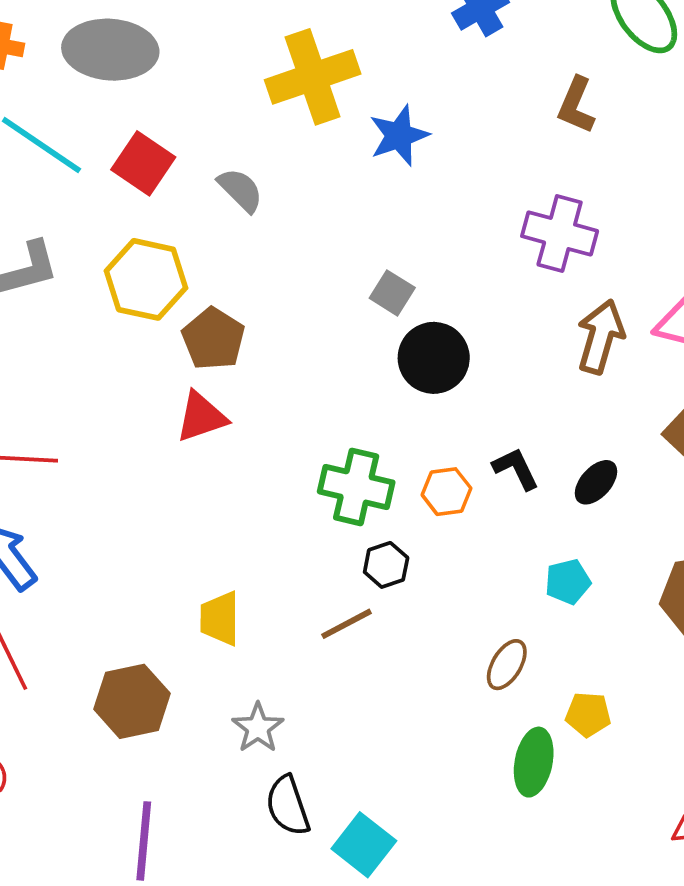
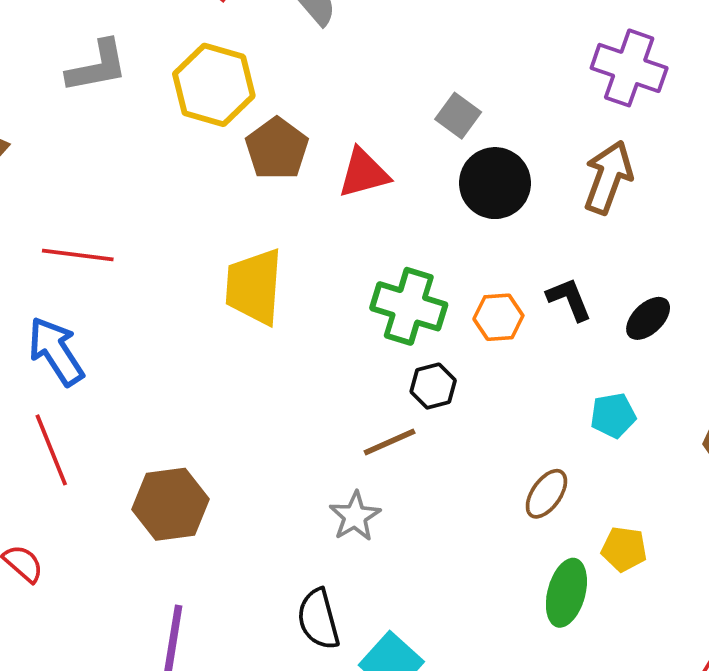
brown arrow: (601, 337) -> (608, 177), moved
red triangle: (201, 417) -> (364, 173), moved
yellow trapezoid: (220, 619) -> (254, 287), moved, size x1.4
gray star: (258, 728) -> (355, 516), moved

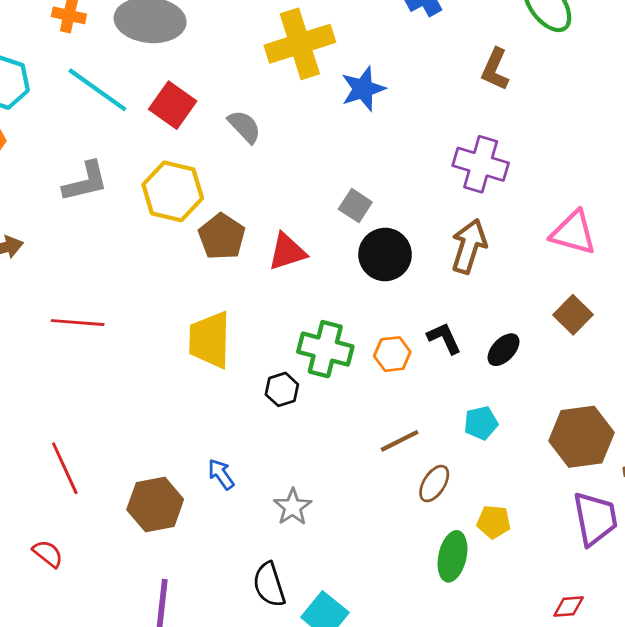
blue arrow: (56, 351) -> (221, 474), moved, size x0.6
black hexagon: (433, 386) -> (282, 389), moved
brown line: (390, 442) -> (400, 441), moved

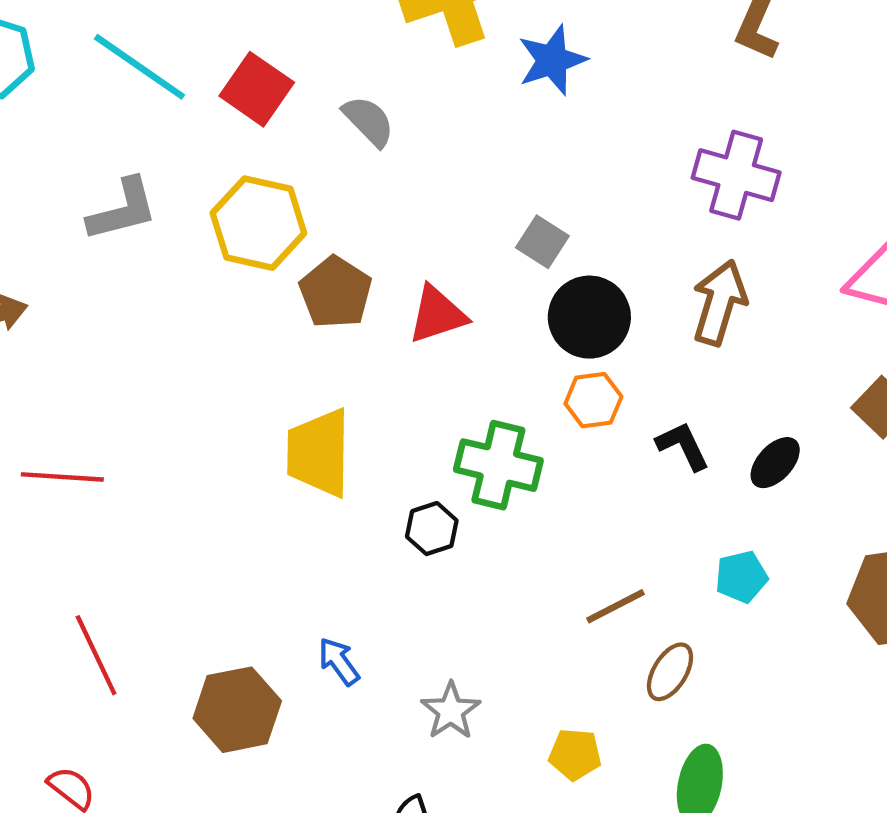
red line: (78, 323) -> (62, 477), moved
orange hexagon: (392, 354) -> (593, 400), moved
yellow pentagon: (494, 522) -> (575, 754), moved

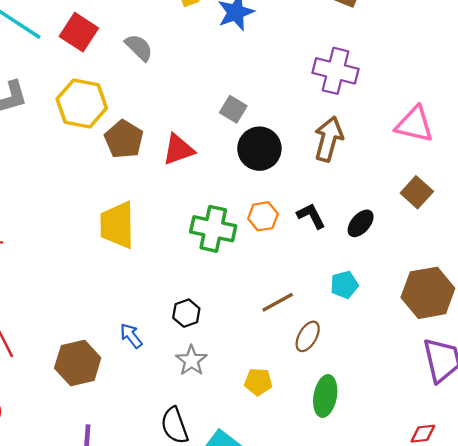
orange hexagon: (593, 400) -> (263, 216), moved
black hexagon: (432, 529) -> (186, 313), moved

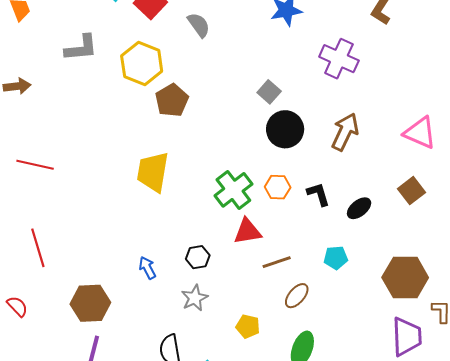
purple cross: (335, 71) -> (339, 59), moved
red triangle: (178, 150) -> (247, 231), moved
green cross: (213, 229) -> (233, 190), turned 30
brown hexagon: (78, 363) -> (90, 303), moved

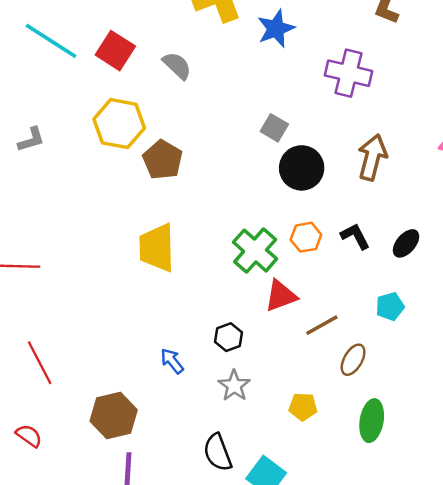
gray L-shape: (81, 48) -> (31, 140), moved, size x0.7

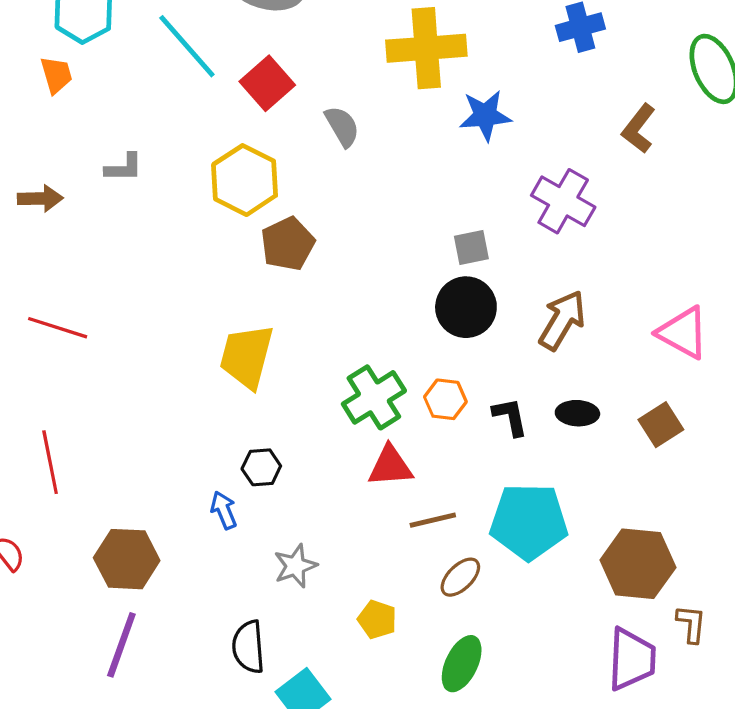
gray square: (274, 128) -> (471, 247), moved, turned 32
black ellipse: (406, 243) -> (577, 413), moved, turned 36
cyan pentagon: (390, 306) -> (529, 522), size x2.0
black hexagon: (229, 337) -> (261, 467), moved

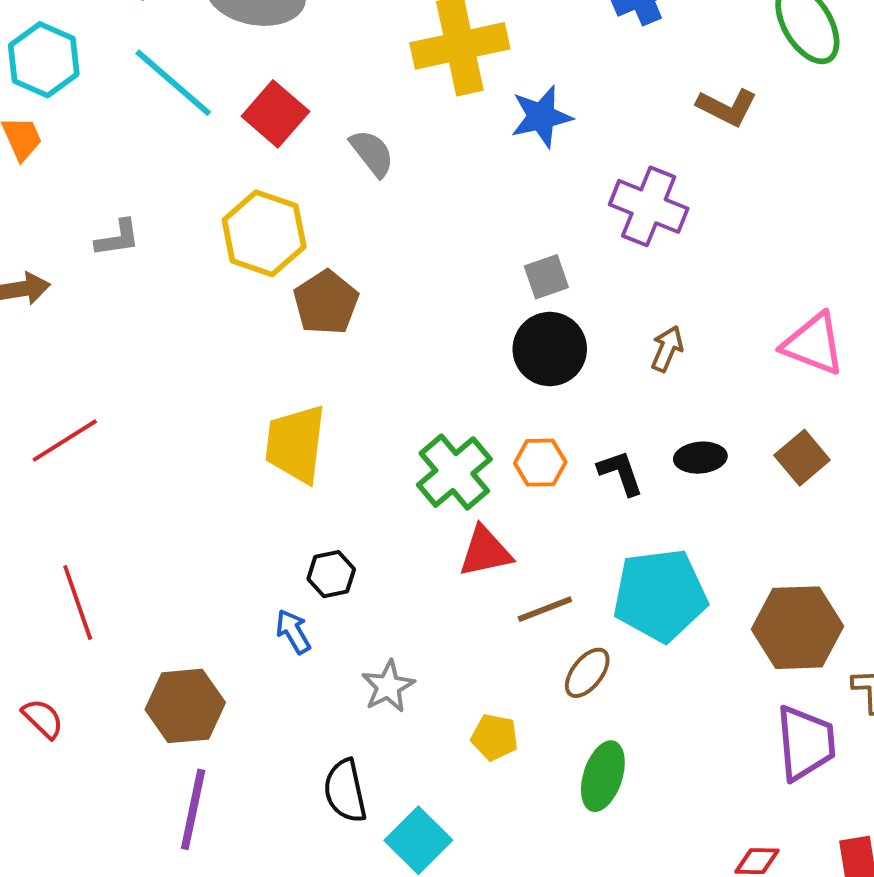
brown L-shape: (639, 129) -> (727, 107), turned -93
brown arrow: (562, 320) -> (667, 349), size x0.6
red line: (58, 328) -> (65, 440), turned -42

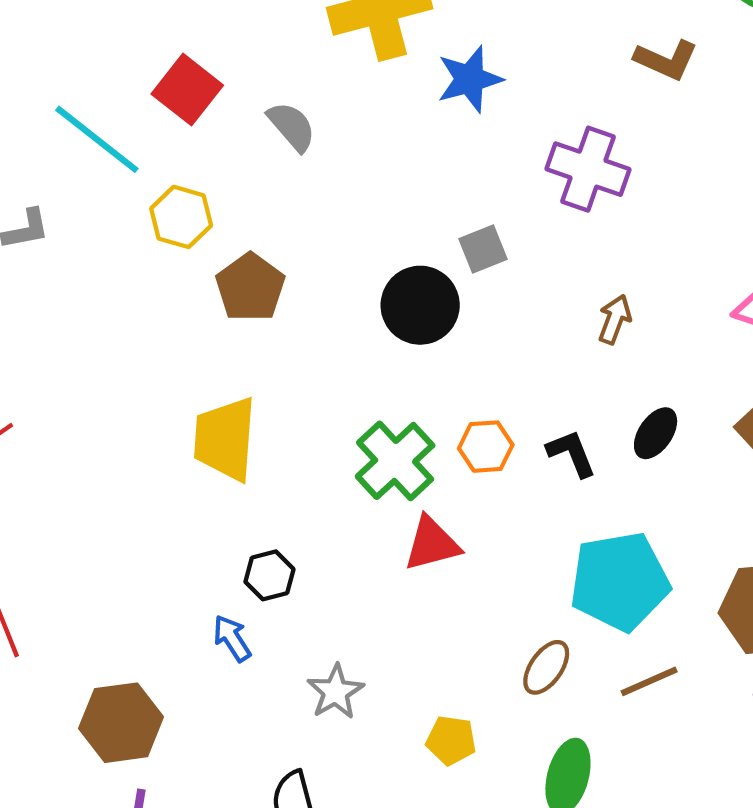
cyan line: (173, 83) -> (97, 139), moved
yellow hexagon: (264, 233) -> (181, 217), size x0.7
black circle: (550, 349) -> (420, 305), moved
black ellipse: (700, 458) -> (656, 433), turned -48
brown line: (545, 609) -> (649, 681), moved

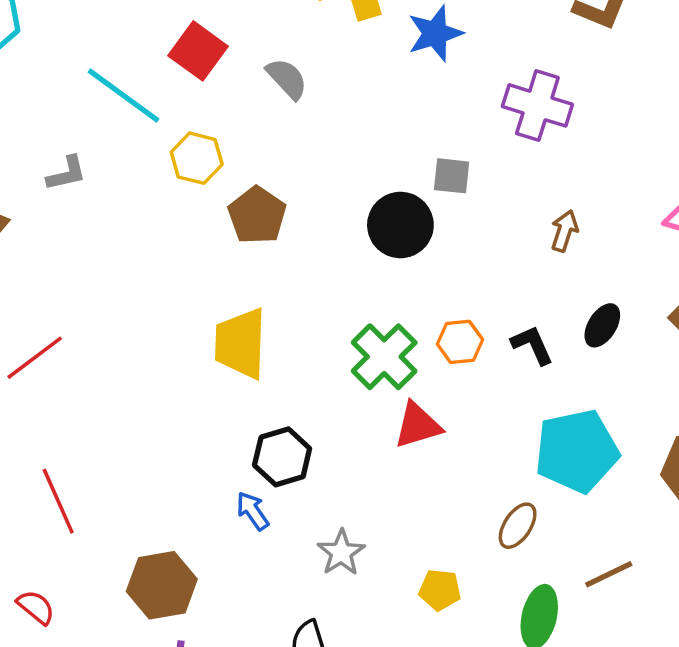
gray square: (483, 249) -> (452, 176), turned 30
black hexagon: (269, 575) -> (282, 457), size x1.4
brown line: (649, 681) -> (609, 574), moved

